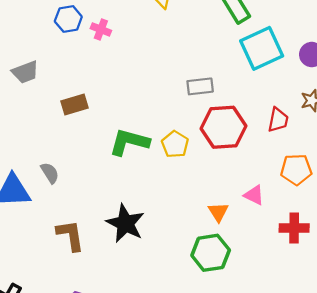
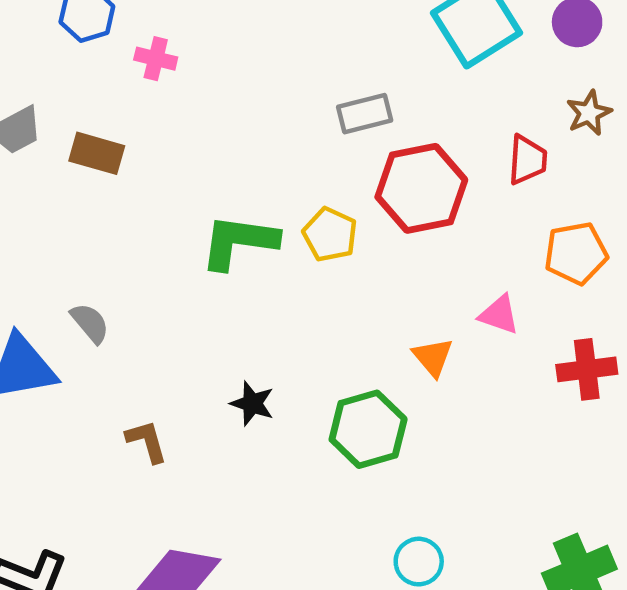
pink cross: (101, 29) -> (156, 59), moved
brown rectangle: (75, 105) -> (97, 153), moved, turned 40
black star: (125, 223) -> (252, 403), size x0.6
brown L-shape: (70, 235) -> (147, 441), size x0.7
green hexagon: (211, 253) -> (368, 429), moved

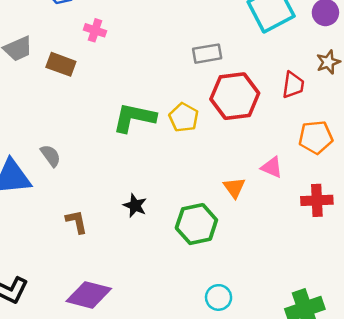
pink cross: (156, 59) -> (95, 30), moved

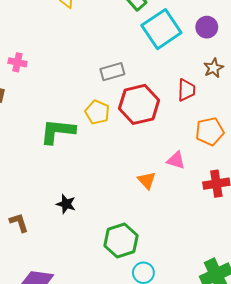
yellow pentagon: (184, 117) -> (97, 112), moved
green hexagon: (196, 224) -> (121, 241), moved

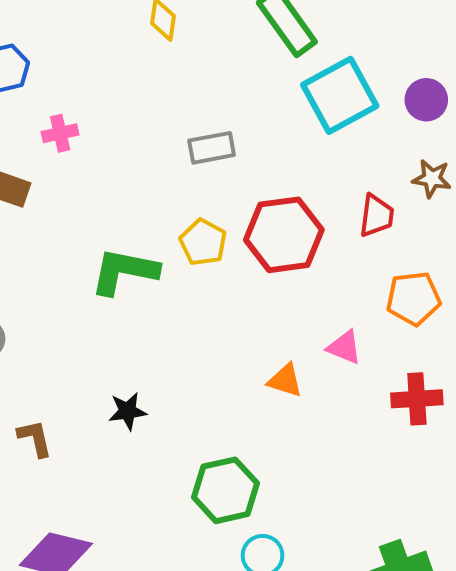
pink cross: (17, 62) -> (60, 133), turned -30
brown star: (213, 68) -> (432, 178), turned 30
gray rectangle: (112, 72) -> (212, 148), moved
orange triangle: (147, 180) -> (285, 380), turned -36
black star: (66, 204) -> (127, 411), turned -30

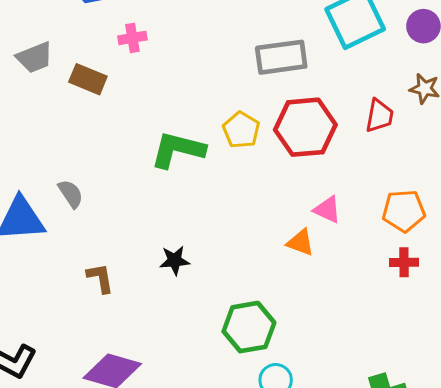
gray rectangle: (212, 148) -> (281, 57), moved, size x1.4
orange pentagon: (413, 298) -> (404, 211), moved
pink triangle: (344, 347) -> (327, 210), moved
red cross: (417, 399) -> (404, 262), size x0.7

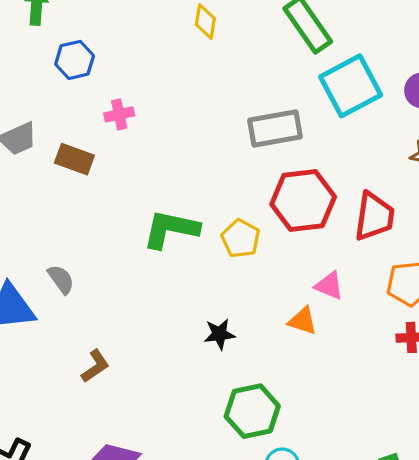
red trapezoid: (379, 116) -> (374, 216), moved, size x1.4
yellow pentagon: (241, 130) -> (241, 238), moved
black star: (175, 260) -> (219, 334), moved
brown L-shape: (100, 278) -> (95, 366), turned 68

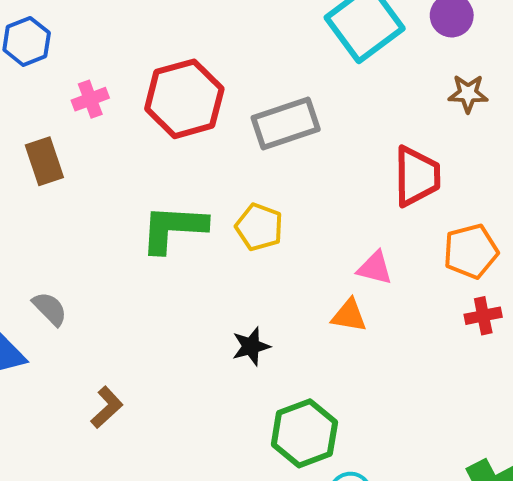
gray rectangle: (275, 128) -> (286, 123), moved
brown rectangle: (74, 159) -> (44, 161), turned 60
red hexagon: (303, 201) -> (184, 99), moved

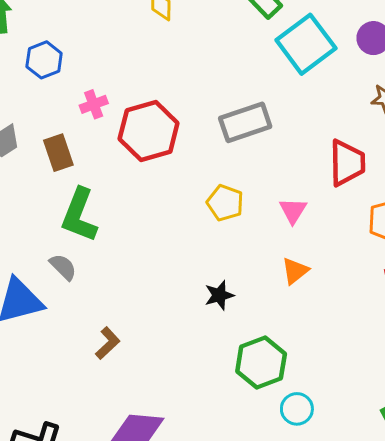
red hexagon: (184, 99) -> (149, 131), moved
green L-shape: (173, 228) -> (79, 215), moved, turned -72
pink triangle: (375, 268) -> (293, 211), moved, turned 48
orange triangle: (349, 315) -> (295, 271), turned -48

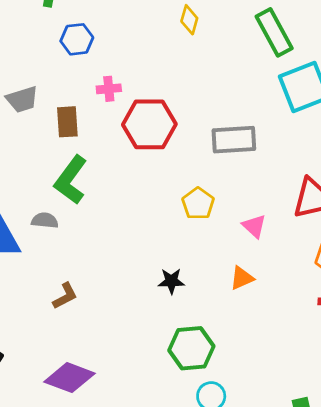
pink triangle: (293, 211) -> (254, 226), turned -35
gray semicircle: (63, 267) -> (45, 220), turned -55

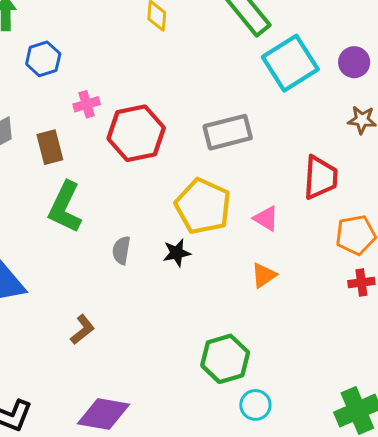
yellow pentagon: (198, 204) -> (203, 206), size x1.6
gray semicircle: (45, 220) -> (121, 250), moved, turned -75
black star: (171, 281) -> (177, 253), moved

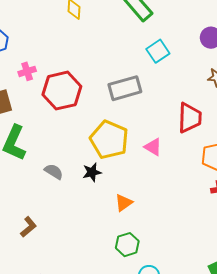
cyan square: (290, 63) -> (158, 51), moved, size x0.6
gray semicircle: (121, 250) -> (54, 172), turned 114
orange triangle: (264, 275) -> (124, 203), moved
green hexagon: (225, 359) -> (127, 245), size x0.7

